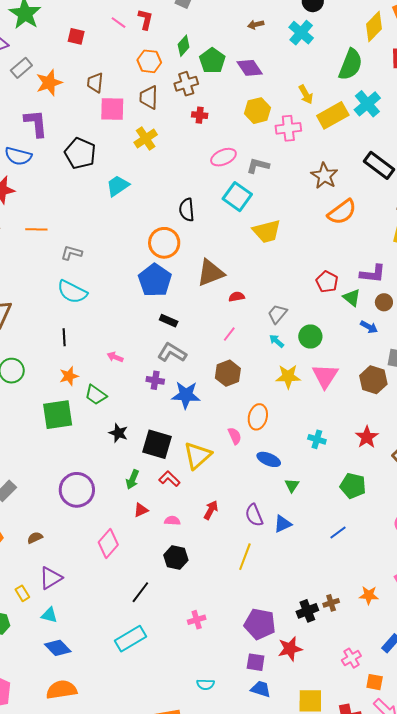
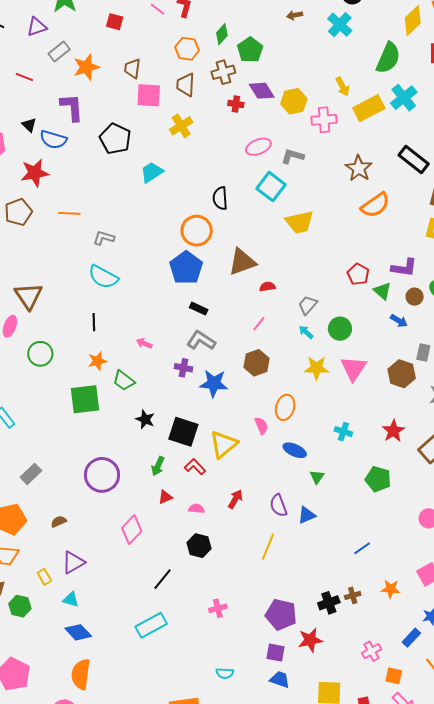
purple diamond: (250, 68) -> (262, 91), moved
blue line: (338, 532) -> (362, 548), moved
orange semicircle: (62, 690) -> (81, 674), turned -76

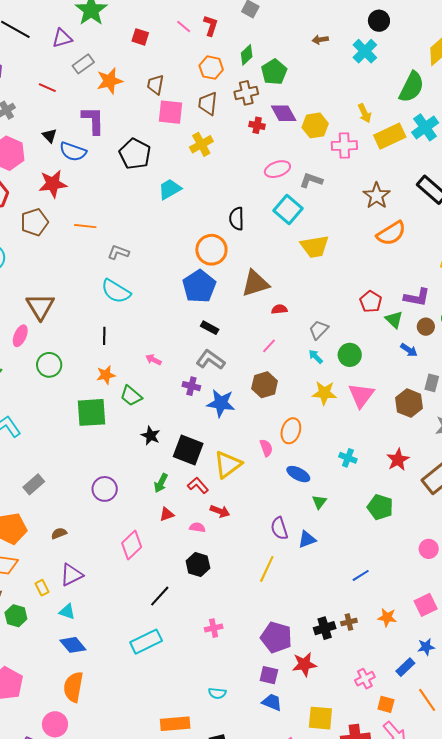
purple circle: (102, 475) -> (105, 489), size x0.7
red arrow: (235, 499) -> (220, 511), moved, turned 78

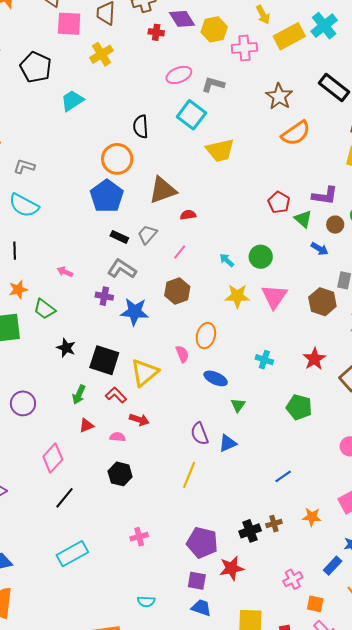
gray trapezoid: (319, 330) -> (147, 234), moved
black line: (160, 596) -> (64, 498), moved

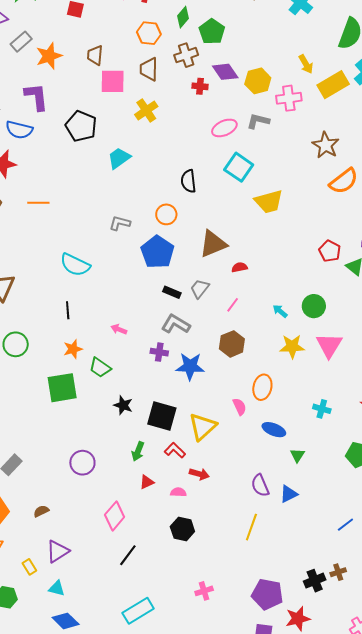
gray L-shape: (213, 84) -> (258, 121), moved
orange circle: (117, 159) -> (166, 214), size x0.7
gray L-shape: (24, 166) -> (120, 223), moved

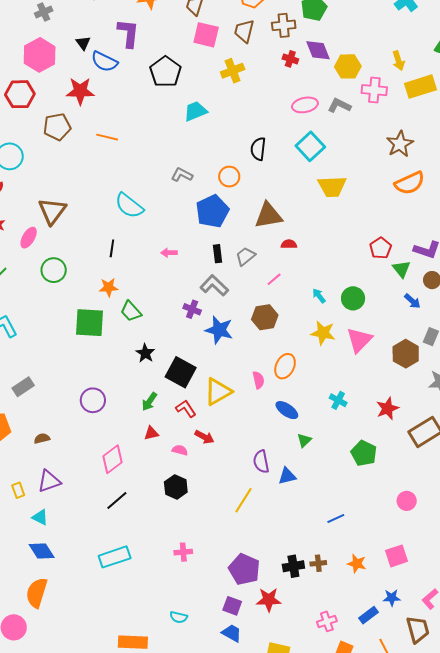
black rectangle: (172, 292) -> (217, 254), turned 48
pink arrow: (119, 329) -> (169, 253), moved, turned -35

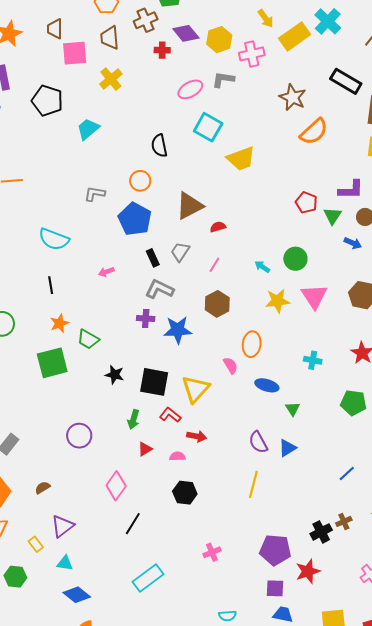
green triangle: (401, 269) -> (333, 216), turned 30

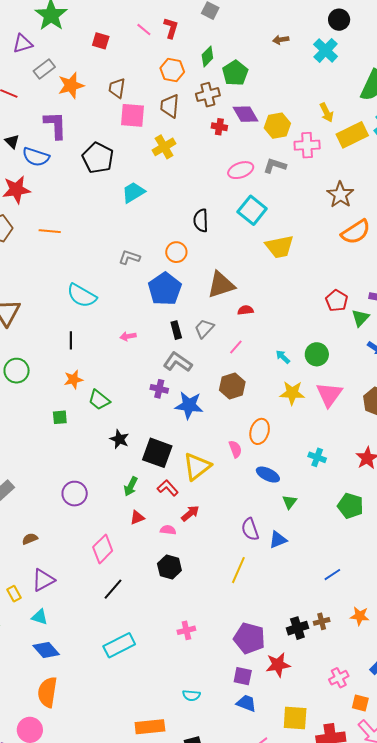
green square: (52, 363) -> (60, 417), size x0.5
red arrow: (197, 436) -> (190, 513), turned -60

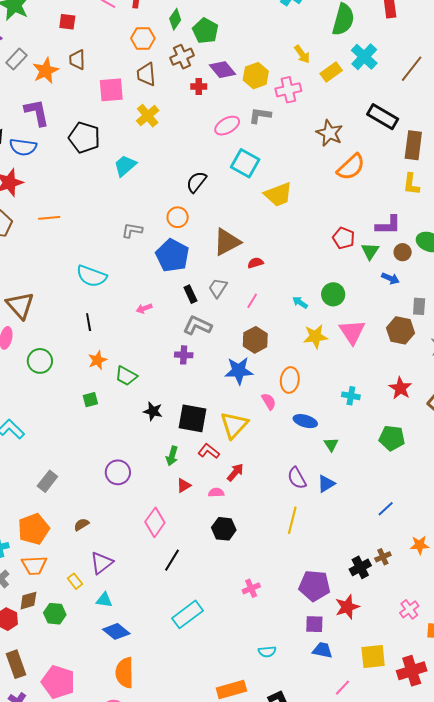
brown trapezoid: (117, 88) -> (77, 60), moved
yellow rectangle: (352, 135) -> (331, 72), size x0.7
black semicircle: (201, 220) -> (196, 182), turned 50
blue star: (189, 405) -> (239, 371), moved

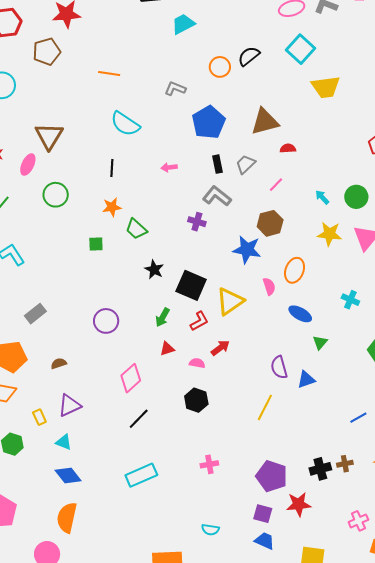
orange circle: (178, 217) -> (220, 67), moved
orange line: (49, 218) -> (109, 73), moved
red L-shape: (209, 451) -> (199, 321), turned 100

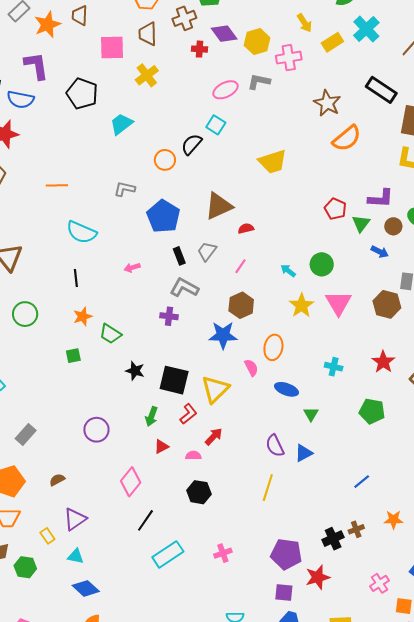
cyan square: (301, 49) -> (216, 125), moved, size x0.7
yellow star: (329, 234) -> (302, 305), turned -30
cyan rectangle: (141, 475) -> (168, 554), moved

